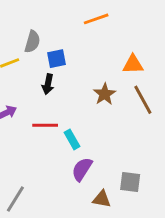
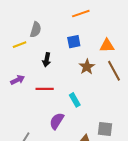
blue square: (56, 59) -> (74, 42), moved
cyan rectangle: (72, 139) -> (75, 100), moved
purple semicircle: (82, 169) -> (57, 121), moved

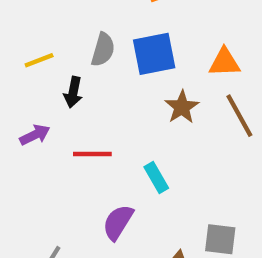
gray semicircle: (36, 30) -> (103, 50), moved
blue square: (74, 42) -> (154, 54), size x1.5
black arrow: (47, 60) -> (73, 92), moved

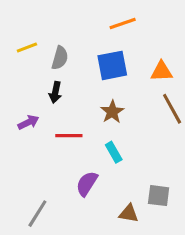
gray semicircle: (103, 50) -> (60, 58), moved
yellow line: (39, 60) -> (27, 47), moved
brown star: (182, 107) -> (112, 112), moved

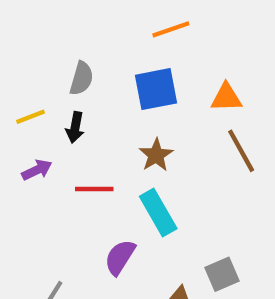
yellow line: (27, 47) -> (30, 117), moved
cyan rectangle: (114, 152) -> (158, 213), size x1.5
gray square: (159, 196) -> (222, 274), turned -30

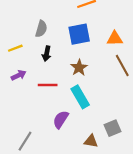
black arrow: (75, 127) -> (47, 54), moved

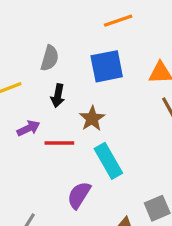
brown star: (79, 68) -> (92, 118), moved
purple arrow: (19, 75) -> (28, 128), moved

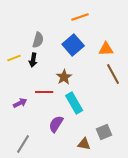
blue square: (107, 66) -> (73, 45), turned -30
black arrow: (58, 96) -> (33, 60), moved
purple arrow: (28, 128) -> (20, 103), moved

